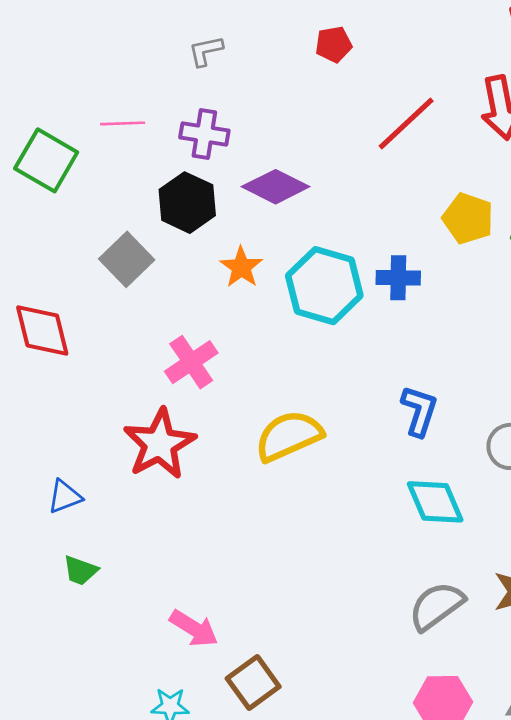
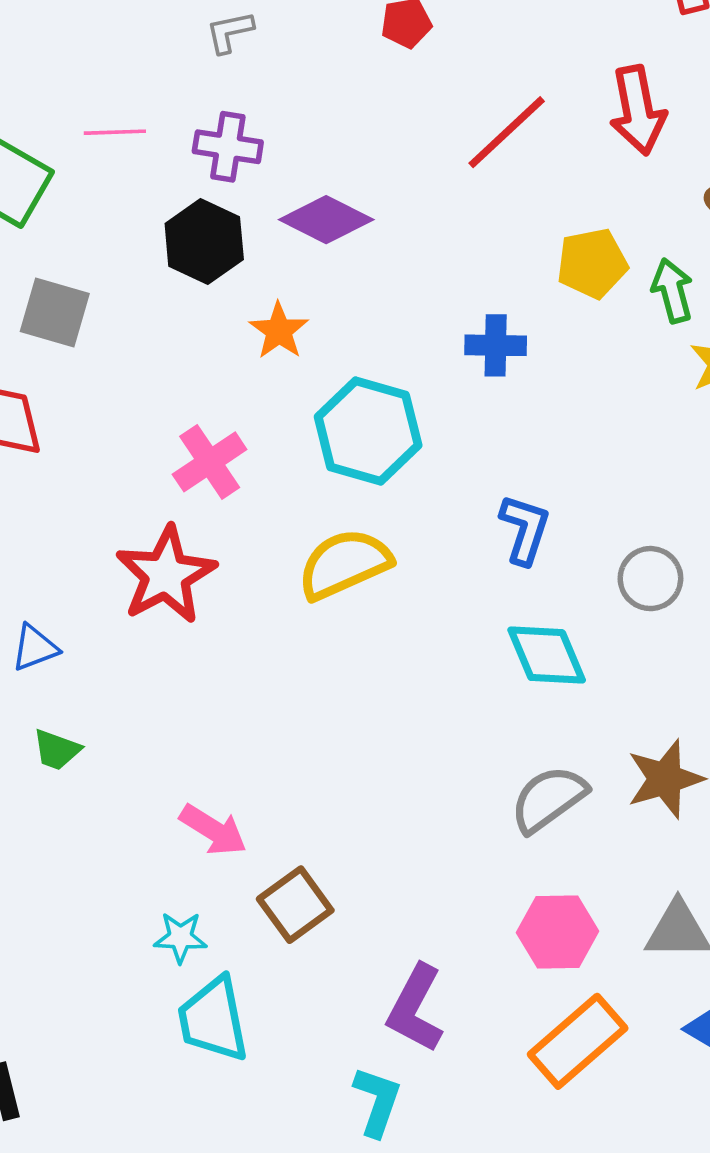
yellow pentagon: (468, 218) -> (592, 263), turned -30
gray square: (127, 259) -> (55, 313), moved, turned -30
cyan hexagon: (324, 286) -> (368, 431), moved

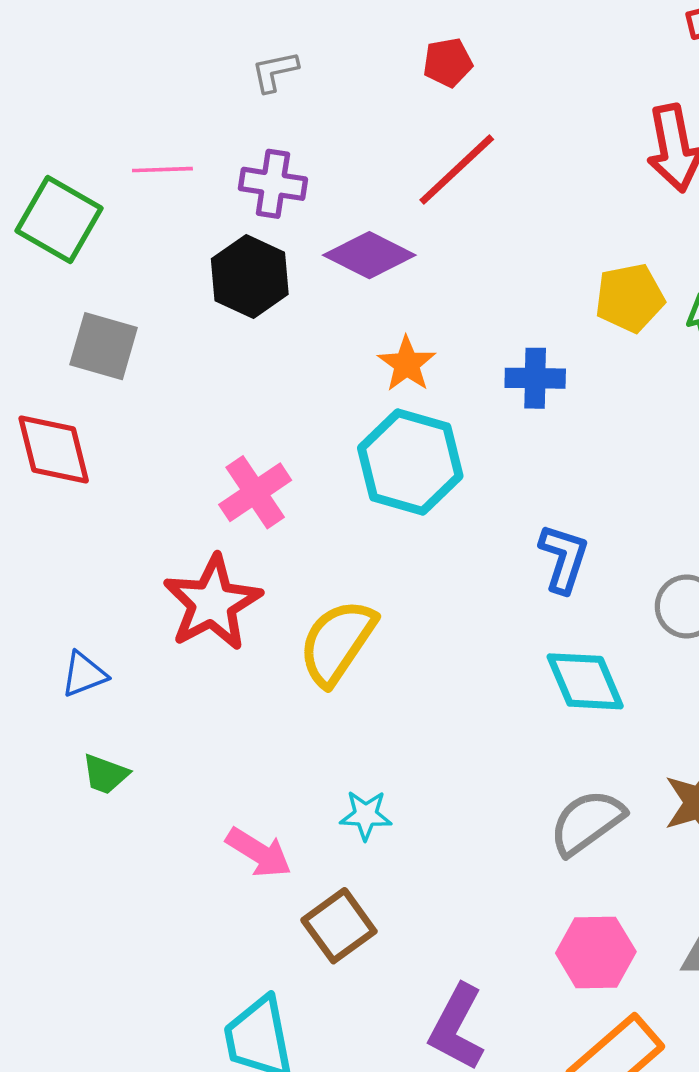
red line: (507, 132) -> (457, 170), moved
orange star: (279, 331) -> (407, 364), moved
yellow semicircle: (344, 564) -> (337, 642), moved, turned -32
cyan star: (180, 937) -> (366, 815), moved

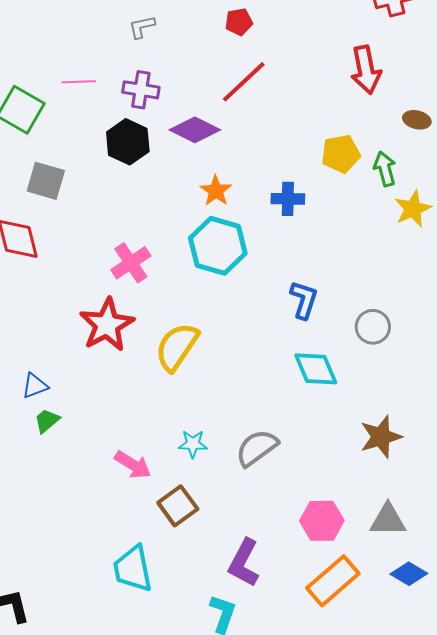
blue triangle: (84, 674) -> (35, 386), moved
green trapezoid: (105, 774) -> (47, 421), turned 120
gray semicircle: (587, 822) -> (257, 448), moved

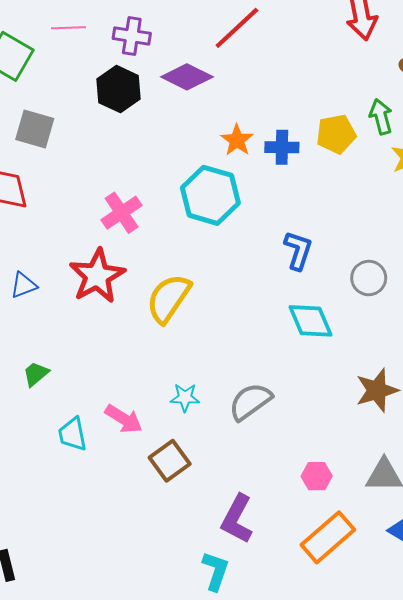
yellow pentagon: (341, 154) -> (336, 134), moved
orange star: (216, 191) -> (237, 140), moved
blue triangle: (35, 386) -> (24, 285), moved
pink hexagon: (322, 521) -> (317, 476), size x0.7
cyan trapezoid: (133, 569) -> (73, 434), moved, size x0.7

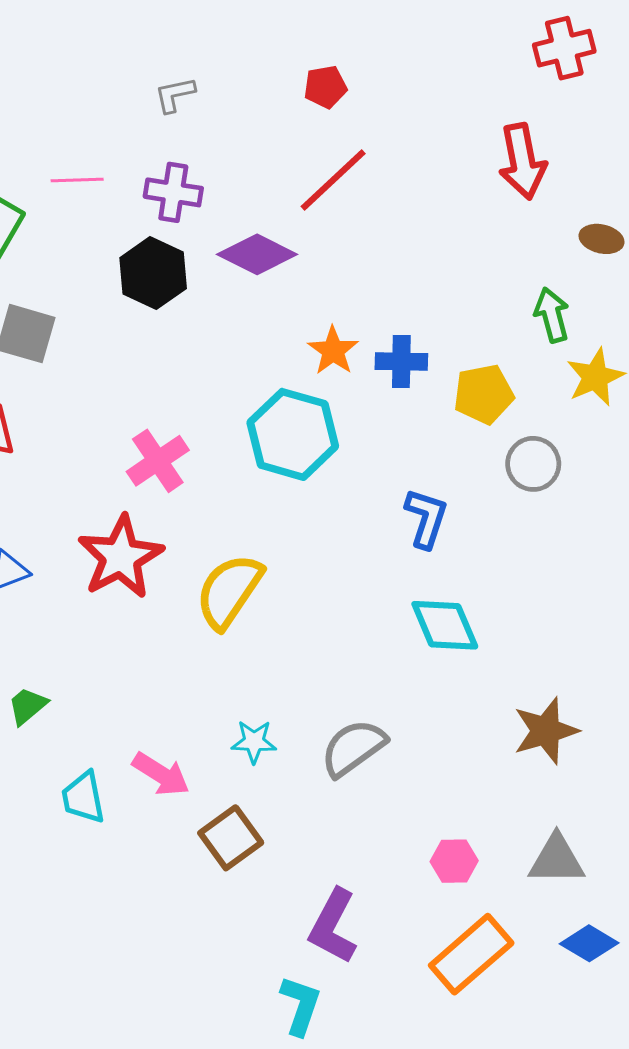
yellow pentagon: (336, 134) -> (484, 394), moved
gray circle: (369, 278) -> (533, 464), moved

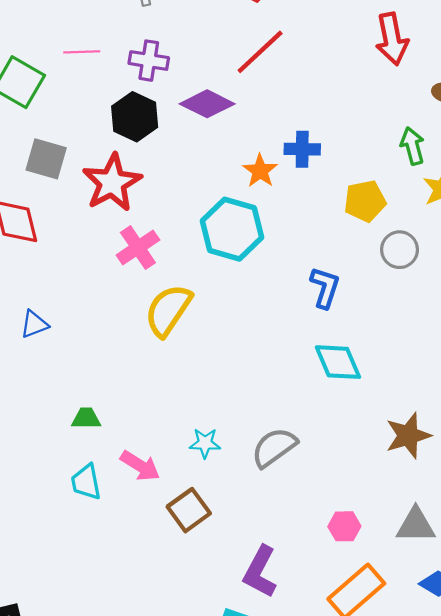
blue cross: (401, 361) -> (302, 149), moved
red star: (121, 557) -> (112, 183), moved
yellow semicircle: (229, 591) -> (168, 310), moved
green trapezoid: (27, 706) -> (86, 418), moved, turned 40

